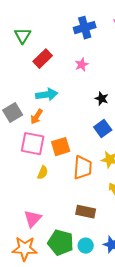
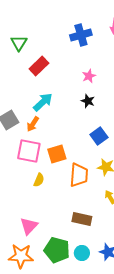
pink star: (82, 65) -> (89, 76), moved
cyan arrow: (47, 95) -> (43, 102), turned -35
black star: (102, 99) -> (88, 101), moved

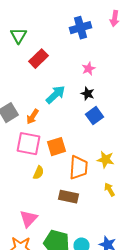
cyan arrow: (43, 102) -> (56, 95), moved
blue square: (99, 136) -> (94, 116), moved
brown rectangle: (82, 219) -> (68, 197), moved

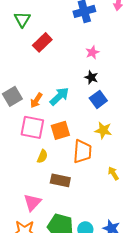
cyan arrow: (56, 95) -> (59, 96), moved
yellow star: (106, 160) -> (103, 130), moved
brown rectangle: (68, 197) -> (60, 180), moved

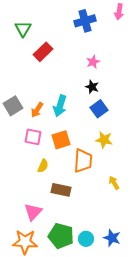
cyan arrow: (59, 96) -> (60, 106), turned 150
pink square: (32, 127) -> (33, 137), size x0.7

